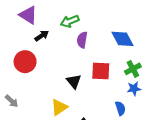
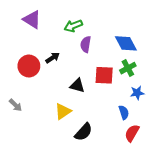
black arrow: (42, 36) -> (53, 58), moved
green cross: (133, 69) -> (128, 68), moved
black triangle: (74, 81) -> (77, 86), turned -35

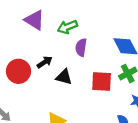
purple triangle: (32, 20) -> (34, 20), moved
black triangle: (77, 86) -> (64, 77), moved

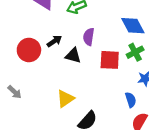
purple semicircle: (81, 47) -> (89, 37), moved

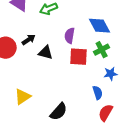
purple semicircle: (89, 37) -> (70, 36), moved
yellow triangle: (65, 99) -> (23, 97), moved

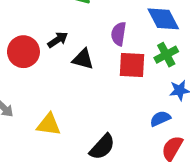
blue semicircle: (98, 93) -> (160, 119), turned -96
yellow triangle: (23, 97) -> (49, 125), turned 42

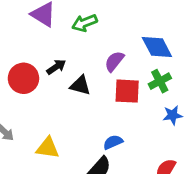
purple semicircle: (119, 34) -> (114, 61), turned 30
blue semicircle: (160, 119) -> (113, 142), moved

